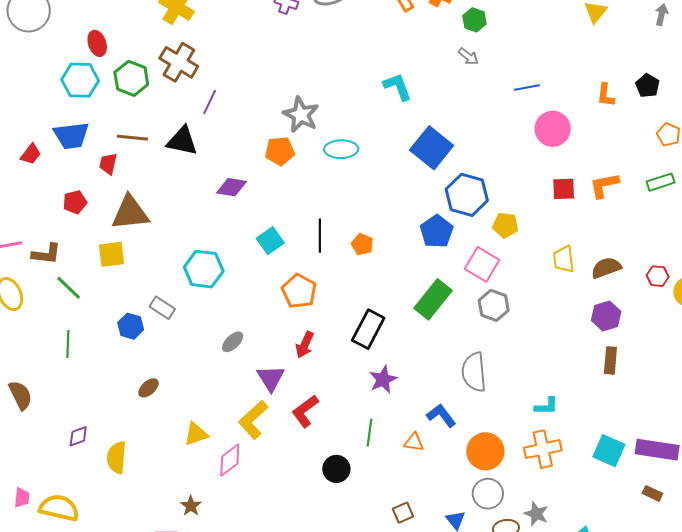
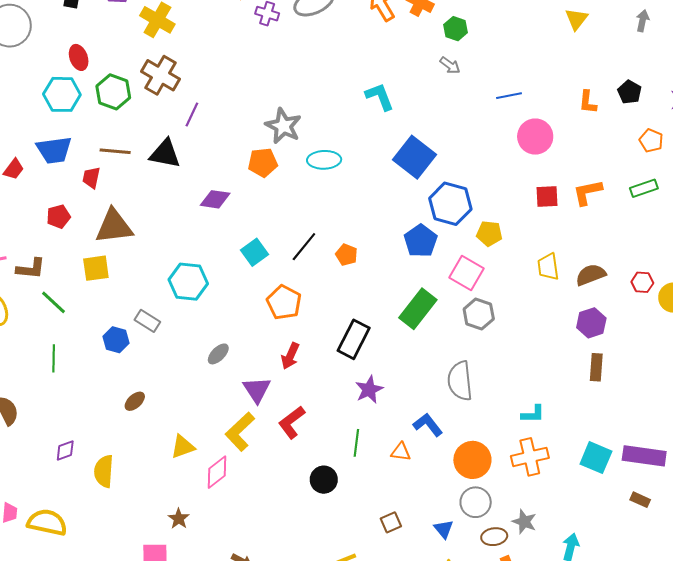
black line: (320, 236) -> (304, 247), turned 40

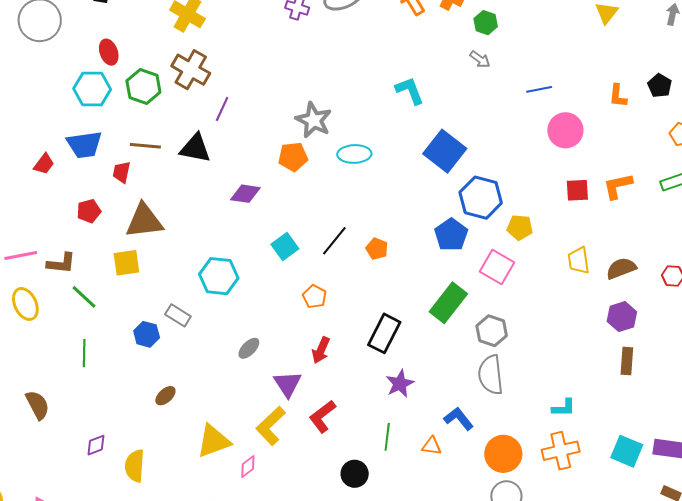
orange pentagon: (284, 302) -> (315, 297), size x0.7
gray hexagon: (479, 314) -> (492, 331), moved
yellow triangle: (183, 447) -> (213, 441), size x1.4
pink diamond: (217, 472) -> (248, 466), size x0.7

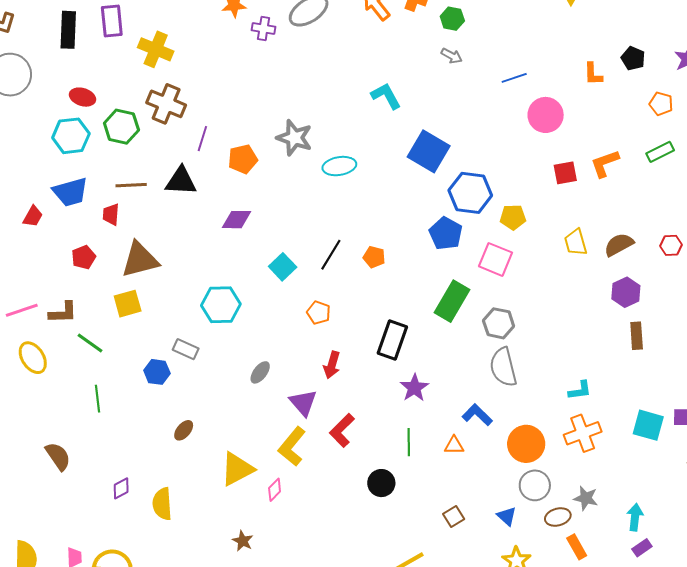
red ellipse: (109, 52) -> (83, 97), turned -45
orange pentagon: (293, 157) -> (243, 159), moved

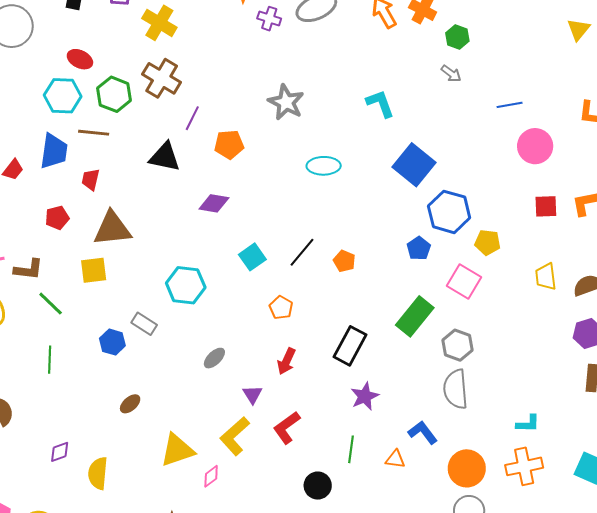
gray star: (294, 138) -> (286, 102), moved
brown line: (131, 185) -> (94, 133), moved
blue trapezoid: (70, 192) -> (54, 151), turned -75
blue pentagon: (446, 233) -> (419, 248), size x0.7
purple triangle: (303, 403) -> (252, 394), size x0.7

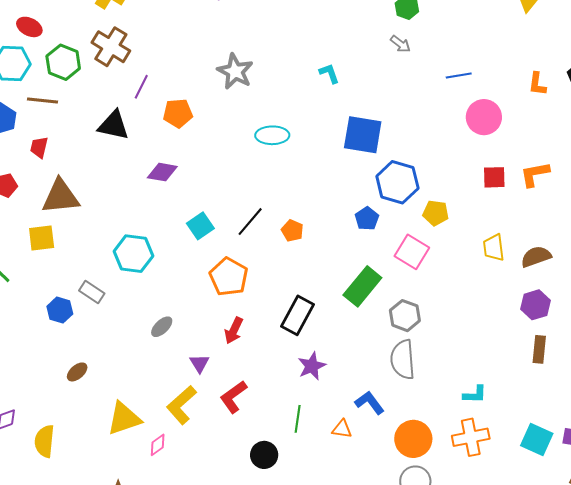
cyan L-shape: (380, 104) -> (329, 73), size x0.7
blue square: (414, 165) -> (363, 135), turned -30
orange pentagon: (281, 308) -> (229, 277), size x1.6

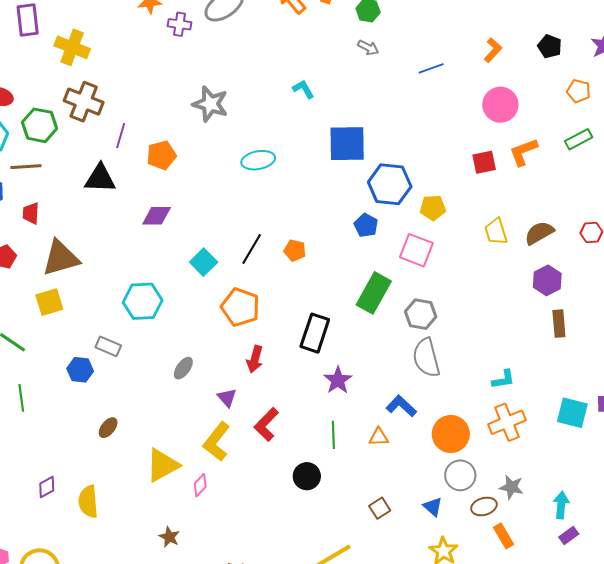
orange L-shape: (537, 84) -> (493, 50), moved, turned -135
pink circle: (484, 117) -> (500, 105), moved

